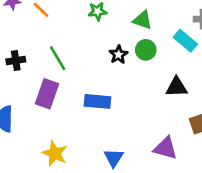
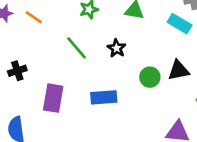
green circle: (146, 50) -> (150, 77), moved
green line: (58, 58) -> (77, 48), moved

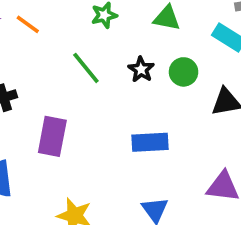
green circle: (150, 77) -> (184, 72), moved
blue rectangle: (104, 97) -> (150, 142), moved

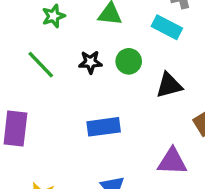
black star: (141, 69) -> (90, 62), turned -30

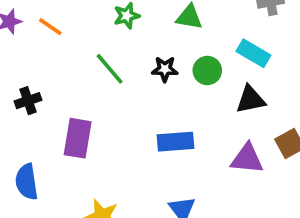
cyan rectangle: (167, 27) -> (253, 53), moved
purple triangle: (172, 162) -> (247, 159), moved

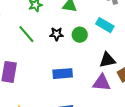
black triangle: (251, 99) -> (107, 60), moved

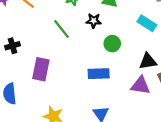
black star: (57, 34) -> (94, 21), moved
green circle: (80, 35) -> (112, 44), moved

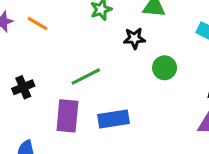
green line: (61, 29) -> (86, 77), moved, turned -72
blue rectangle: (99, 74) -> (114, 119), moved

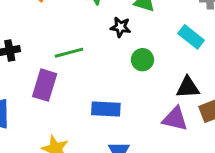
blue rectangle: (114, 119) -> (106, 109), moved

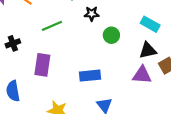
cyan rectangle: (191, 37) -> (150, 24), moved
green line: (69, 53) -> (52, 26), moved

